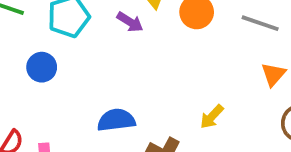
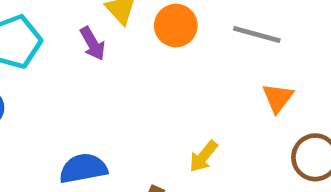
purple arrow: (130, 22) -> (93, 44), turned 32

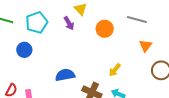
orange circle: (176, 26) -> (105, 29), moved

